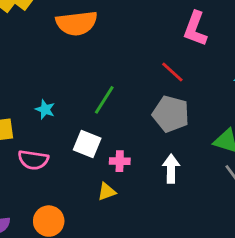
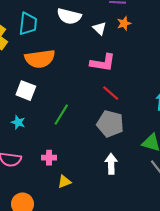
pink L-shape: (195, 29) -> (103, 63), moved, turned -100
white square: (87, 144) -> (26, 91), moved
pink cross: (120, 161) -> (49, 158), moved

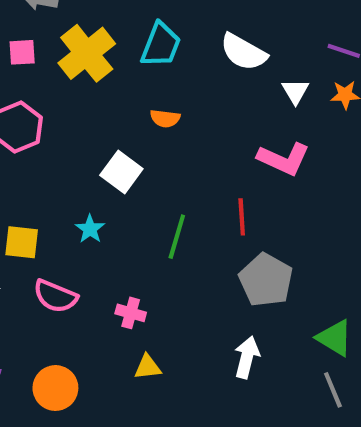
orange semicircle: (40, 59) -> (165, 118), size x0.5
red line: (111, 93) -> (242, 217), moved, turned 30
green line: (61, 115) -> (177, 237), turned -30

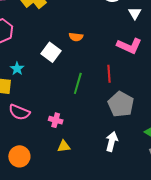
orange semicircle: (165, 118) -> (76, 37), moved
cyan star: (90, 229) -> (17, 69), moved

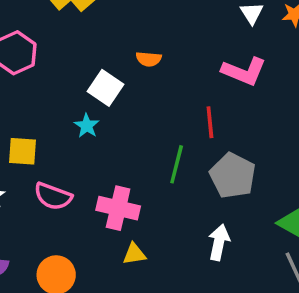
cyan star: (17, 69) -> (87, 126), moved
green line: (78, 83) -> (177, 164), moved
pink cross: (56, 120) -> (118, 208), size x1.6

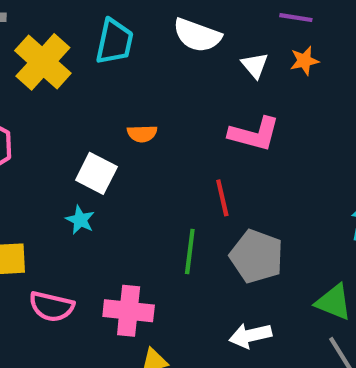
white arrow: (219, 242) -> (250, 336), turned -108

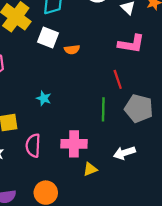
white square: (96, 173) -> (48, 38), moved
pink semicircle: (52, 306) -> (33, 146), turned 85
white arrow: (250, 336) -> (124, 153), moved

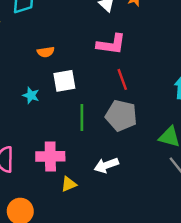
white square: (48, 38) -> (64, 81), moved, turned -30
red line: (118, 79) -> (122, 79), moved
cyan star: (44, 98) -> (31, 95), moved

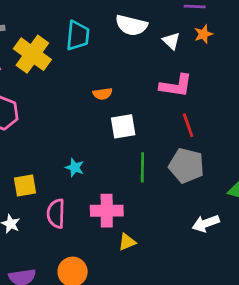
cyan star: (31, 95) -> (75, 168), moved
white arrow: (106, 165) -> (206, 223), moved

